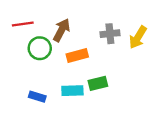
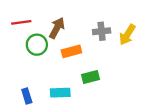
cyan rectangle: (72, 91) -> (60, 93), moved
blue rectangle: (37, 97) -> (27, 96), moved, turned 56

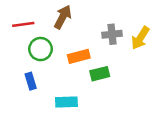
brown arrow: (57, 28) -> (63, 17), moved
green rectangle: (90, 77) -> (100, 74), moved
blue rectangle: (27, 96) -> (31, 81), moved

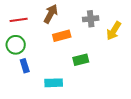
gray cross: (112, 34) -> (91, 19), moved
green circle: (41, 49) -> (16, 45), moved
orange rectangle: (79, 56) -> (62, 36), moved

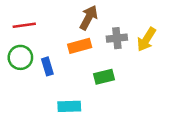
brown arrow: (51, 14) -> (89, 18), moved
gray cross: (91, 19) -> (117, 38), moved
blue rectangle: (25, 66) -> (47, 66), moved

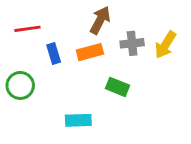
green circle: (20, 57) -> (20, 85), moved
blue rectangle: (47, 66) -> (54, 54), moved
green rectangle: (104, 77) -> (118, 87), turned 36

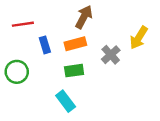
gray cross: (132, 43) -> (111, 55), moved, turned -36
green rectangle: (118, 87) -> (74, 71), moved, turned -30
cyan rectangle: (78, 120) -> (66, 101), turned 55

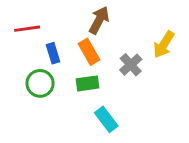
orange rectangle: (75, 44) -> (89, 52), turned 75
green circle: (17, 72) -> (40, 83), moved
cyan rectangle: (66, 101) -> (106, 119), moved

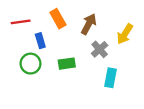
brown arrow: (99, 20) -> (89, 24), moved
orange rectangle: (89, 52) -> (58, 19), moved
cyan rectangle: (106, 119) -> (111, 78), moved, turned 48

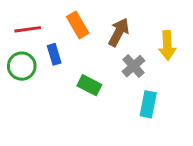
yellow arrow: (125, 34) -> (167, 45), turned -35
green circle: (30, 64) -> (22, 66), moved
green rectangle: (67, 64) -> (89, 85), turned 35

